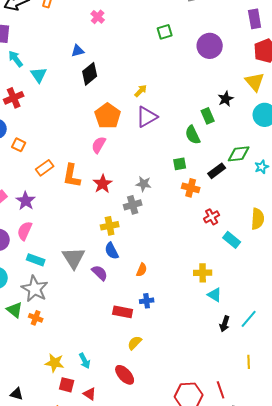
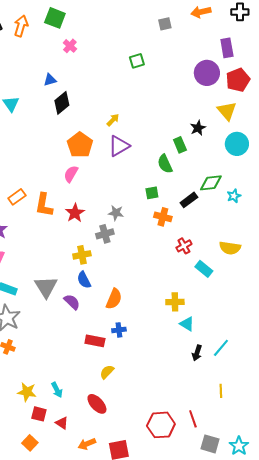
purple circle: (210, 46) -> (207, 73), moved
yellow semicircle: (258, 219) -> (230, 248), turned 95
orange semicircle: (142, 270) -> (114, 299), size x1.5

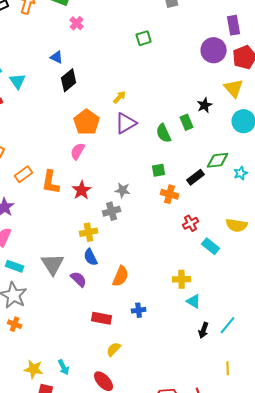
blue triangle: (50, 80) -> (57, 57), turned 40
green semicircle: (165, 164) -> (164, 133), moved
blue cross: (119, 330) -> (139, 310), moved

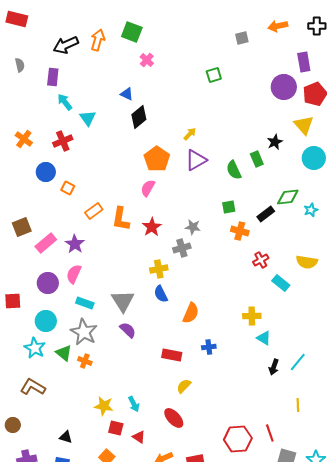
purple semicircle: (79, 279) -> (128, 330), moved

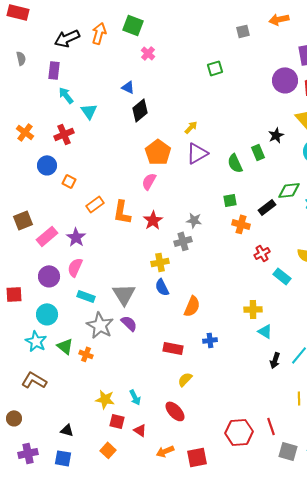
gray star: (84, 332) -> (100, 325), moved

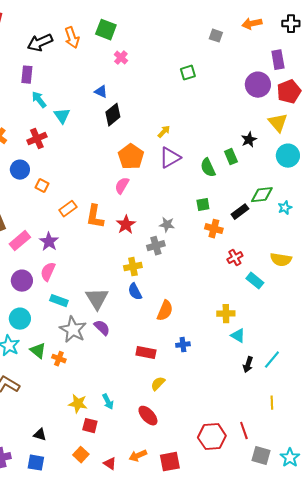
gray square: (243, 31) -> (216, 36), turned 32
orange arrow: (99, 33) -> (72, 38), turned 145
red triangle: (140, 430) -> (110, 464), moved

